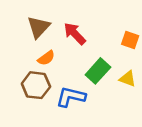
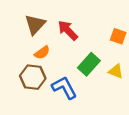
blue L-shape: (71, 97) -> (64, 88), turned 48

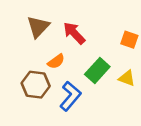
orange semicircle: (42, 53) -> (56, 61), moved
blue L-shape: (64, 88) -> (70, 96), turned 68

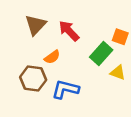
green rectangle: (97, 70) -> (101, 53), moved
blue L-shape: (70, 96) -> (65, 89), turned -116

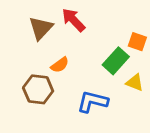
red arrow: (69, 31) -> (73, 20), moved
blue L-shape: (65, 89) -> (93, 102), moved

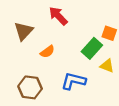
brown triangle: (41, 28) -> (24, 31), moved
brown hexagon: (38, 89) -> (30, 87), moved

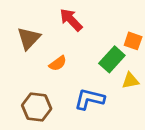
yellow triangle: (107, 66) -> (130, 81), turned -32

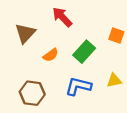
green rectangle: (112, 59) -> (84, 52), moved
yellow triangle: (130, 81) -> (114, 80), moved

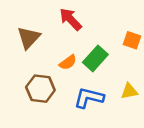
orange semicircle: (51, 55) -> (68, 62), moved
brown hexagon: (32, 93) -> (40, 89), moved

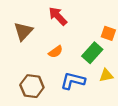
green rectangle: (95, 58) -> (92, 53), moved
brown hexagon: (40, 89) -> (32, 86), moved

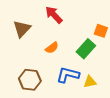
yellow triangle: (106, 75) -> (90, 82), moved

